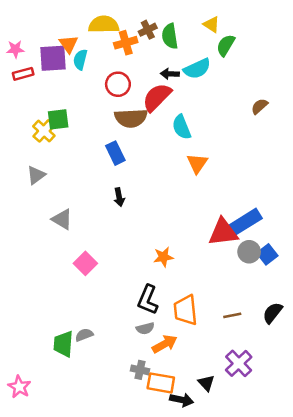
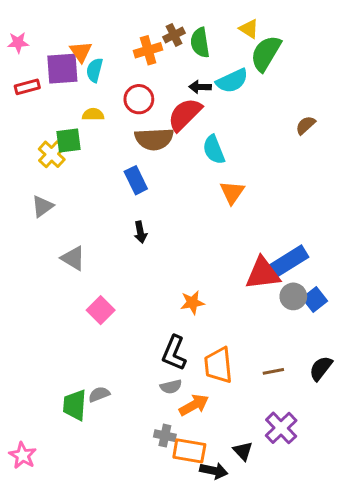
yellow semicircle: (104, 24) -> (93, 114), moved, size x0.6
green semicircle: (226, 45) -> (266, 53), size x1.4
pink star: (15, 49) -> (18, 43), moved

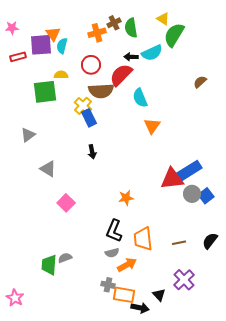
green square: (69, 140) -> (45, 92), size x1.4
yellow cross: (52, 154) -> (83, 106), moved

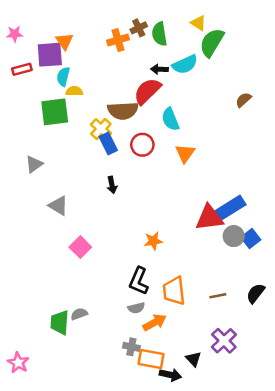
cyan semicircle: (62, 46) -> (63, 77), moved
red circle: (91, 65) -> (142, 145), moved

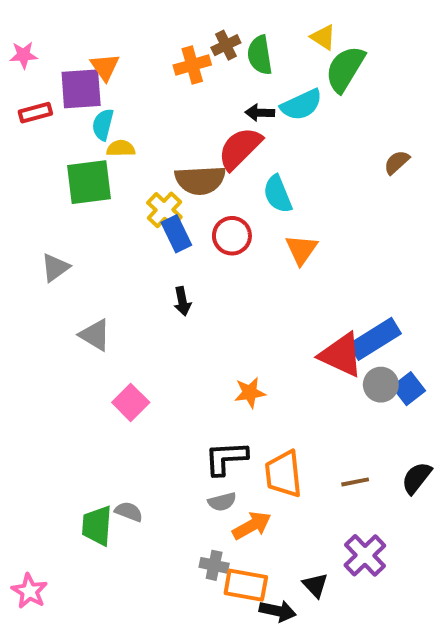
red triangle: (209, 218) -> (341, 355), turned 32
black L-shape: (139, 281) -> (226, 458), turned 64
gray semicircle: (79, 314) -> (129, 512), turned 42

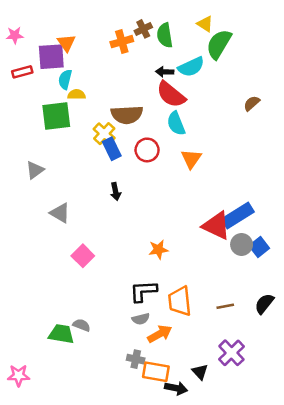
red semicircle: (240, 148) -> (171, 95), moved, turned -96
green trapezoid: (97, 526) -> (61, 334), turned 96
pink star: (29, 591) -> (19, 376), turned -30

